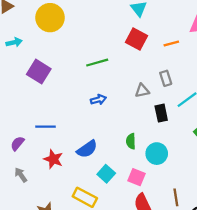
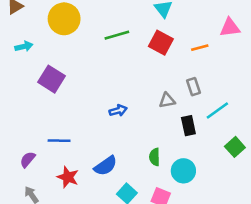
green line: (97, 63) -> (117, 35), moved

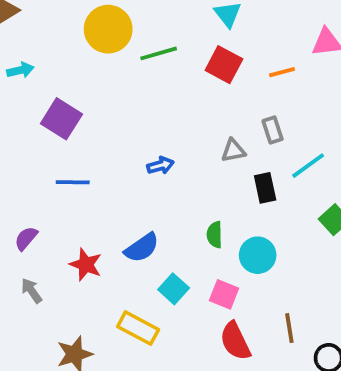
yellow circle: (64, 19) -> (108, 29), moved
blue line: (59, 141) -> (73, 182), moved

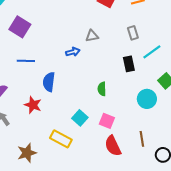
gray triangle: (233, 151) -> (92, 36), moved
blue semicircle: (142, 248) -> (49, 82), moved, turned 132
cyan circle: (258, 255) -> (147, 99), moved

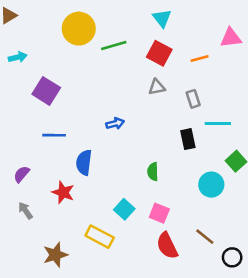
gray triangle: (92, 36) -> (157, 87), moved
cyan line: (152, 52) -> (218, 123), turned 36
brown line: (142, 139) -> (205, 237), turned -42

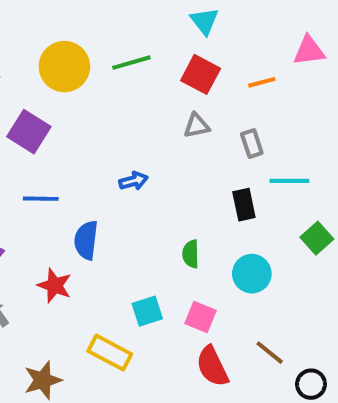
yellow circle: (79, 29) -> (64, 67), moved
cyan circle: (211, 185) -> (252, 274), moved
cyan square: (124, 209) -> (147, 311), turned 30

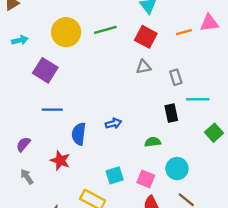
orange line: (262, 82) -> (184, 32), moved
blue arrow: (133, 181) -> (113, 123), moved
green semicircle: (191, 254) -> (153, 142), moved, turned 84
cyan circle: (252, 274) -> (177, 169), moved

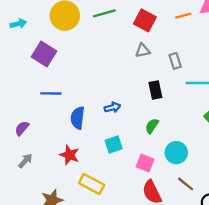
black rectangle: (171, 113) -> (155, 90), moved
green semicircle: (153, 142) -> (152, 126), turned -49
red star: (60, 160) -> (69, 155), moved
cyan square: (115, 175) -> (114, 145), moved
gray arrow: (27, 177) -> (25, 161), turned 77

